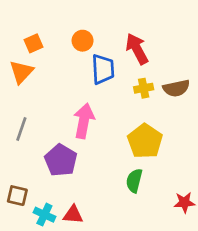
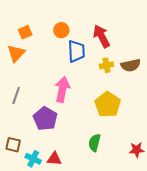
green semicircle: (134, 181) -> (94, 143), moved

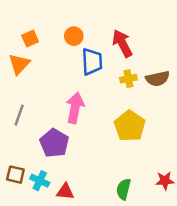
green semicircle: (94, 143) -> (124, 189), moved
cyan cross: (33, 159) -> (40, 181), moved

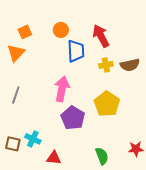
purple pentagon: (54, 143) -> (73, 118), moved
cyan cross: (40, 181) -> (33, 139), moved
green semicircle: (124, 189) -> (102, 156), turned 144

